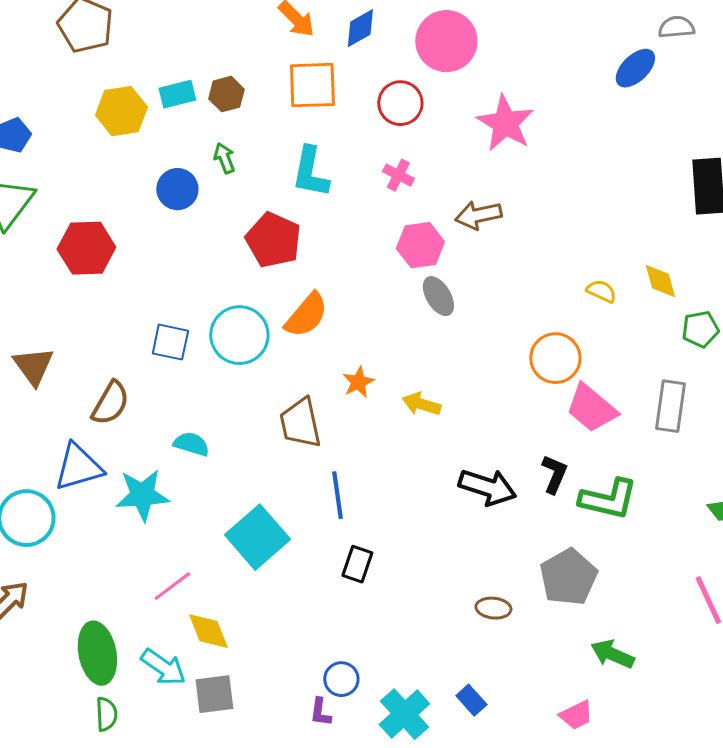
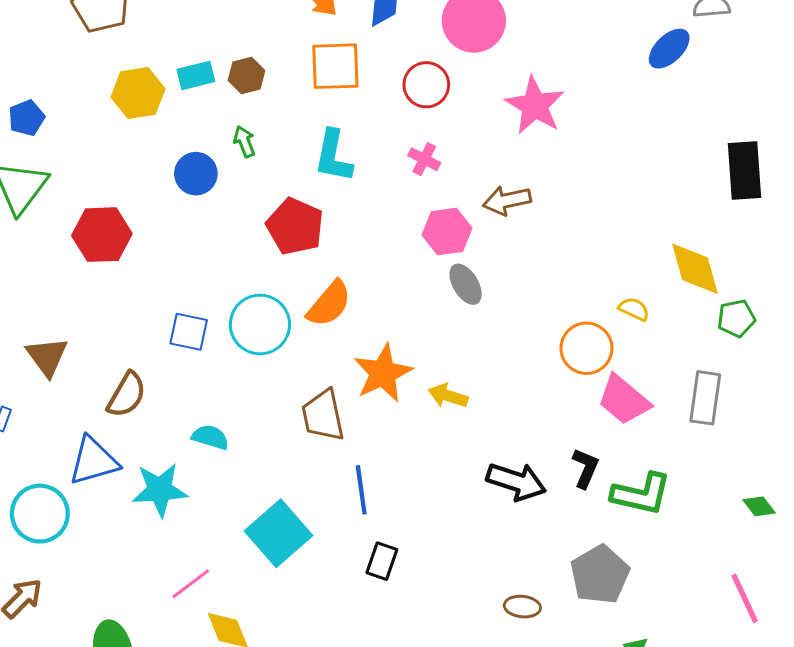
yellow diamond: (660, 281) -> (695, 269), size x1.5
yellow semicircle: (601, 291) -> (634, 309), moved
orange star: (358, 382) -> (383, 373), size x1.8

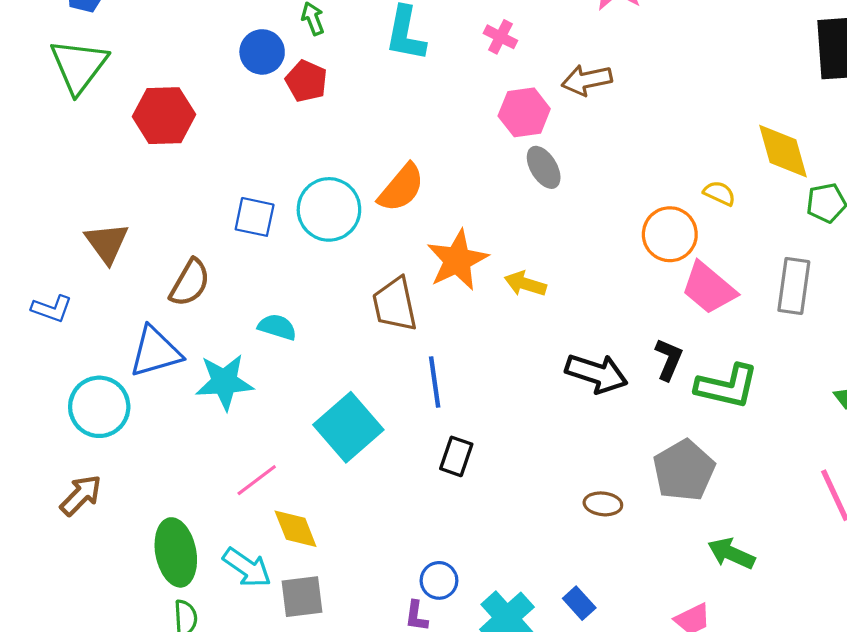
red pentagon: (295, 226) -> (306, 81), moved, size x0.7

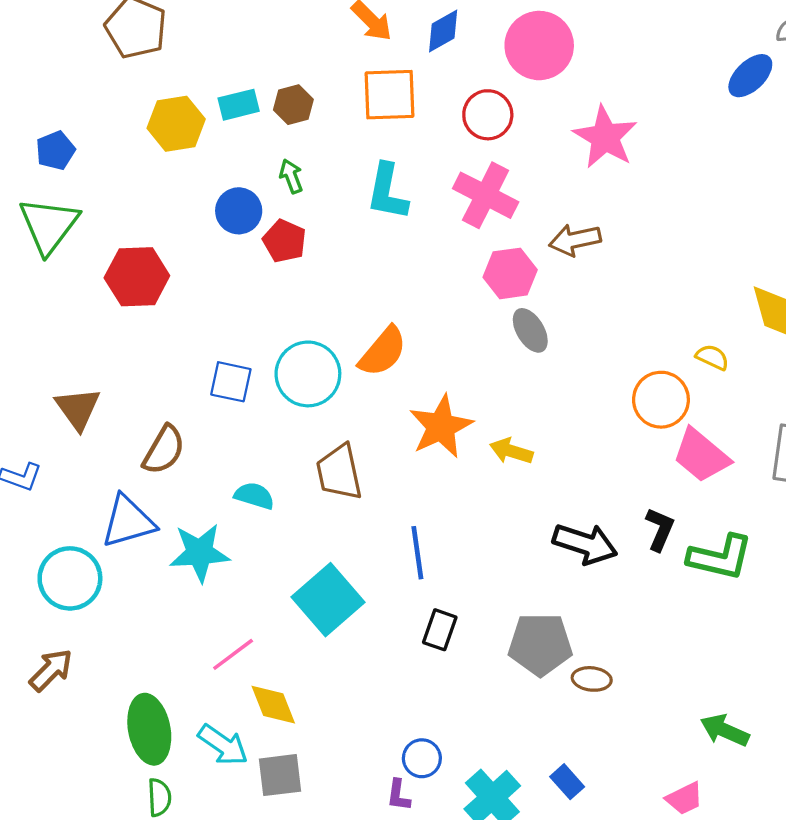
pink cross: (500, 37) -> (486, 195), size x1.8
brown trapezoid: (395, 304) -> (339, 472), moved
gray pentagon: (684, 470) -> (540, 644), moved, turned 30

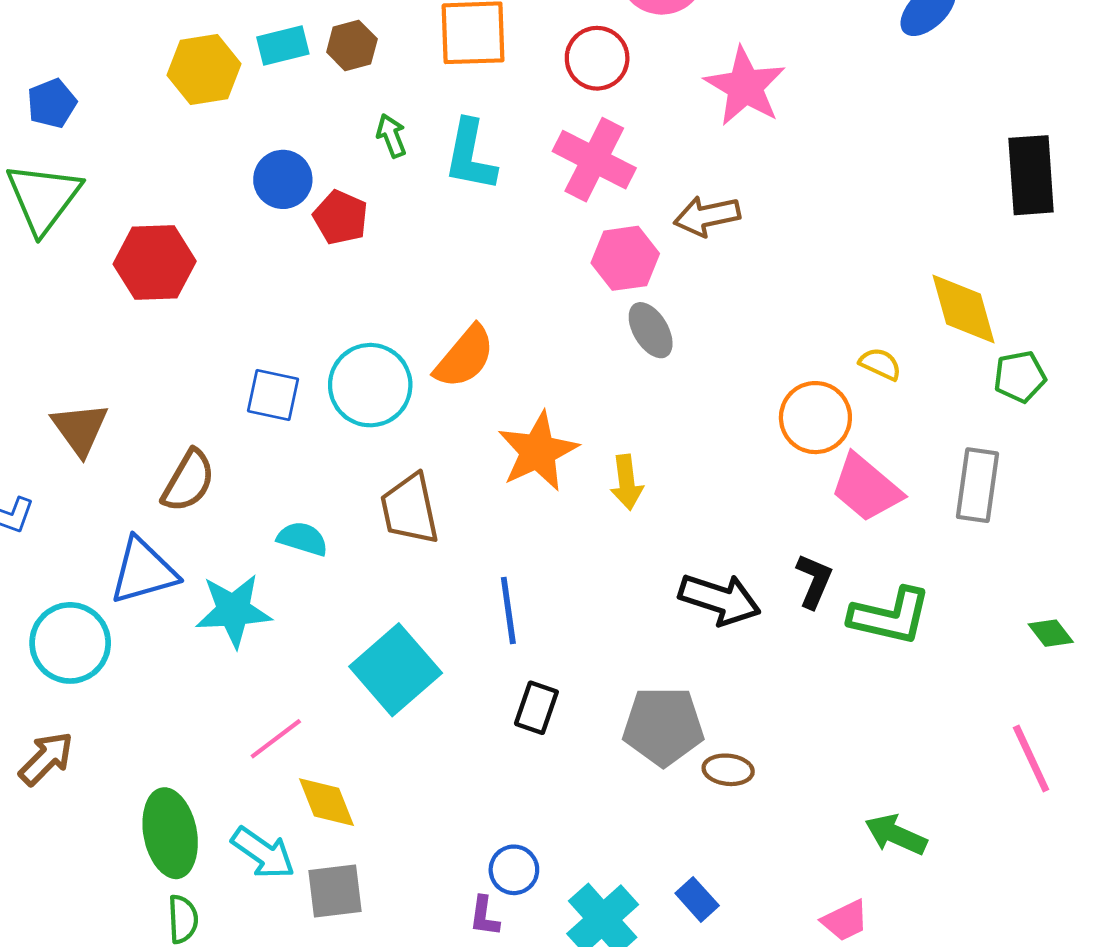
green arrow: (291, 176) -> (391, 136), moved
yellow arrow: (511, 451) -> (627, 482), turned -114

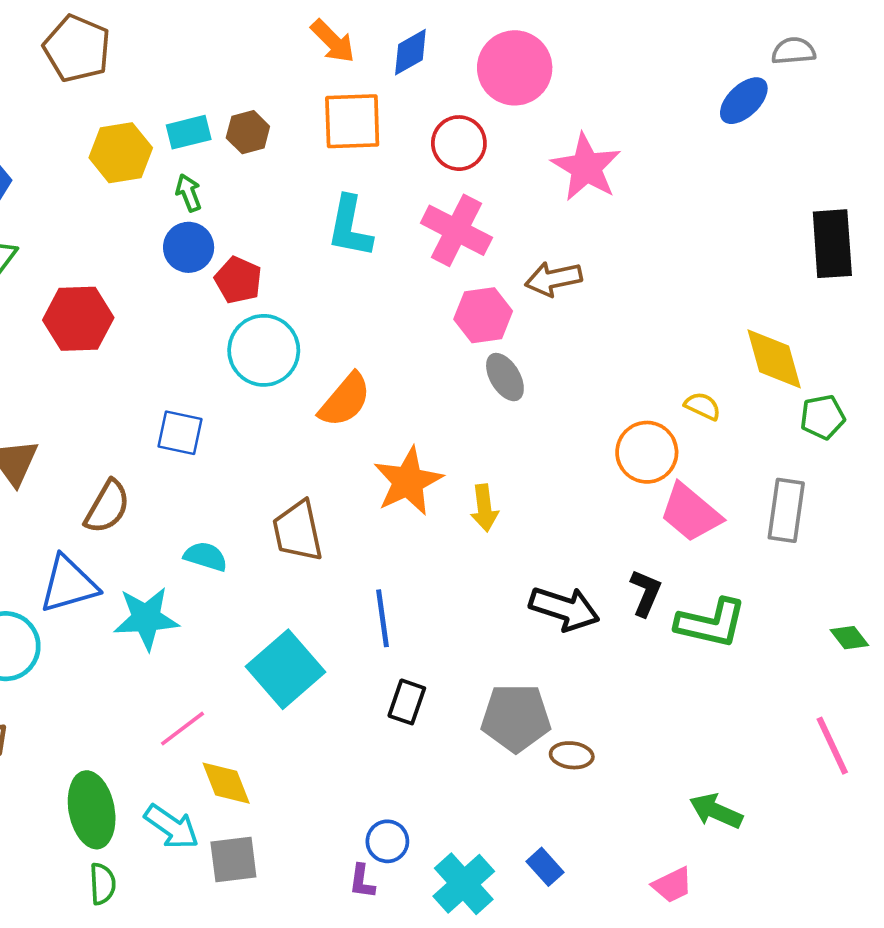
green arrow: (391, 136) -> (189, 193), moved
cyan circle: (370, 385) -> (264, 350), moved

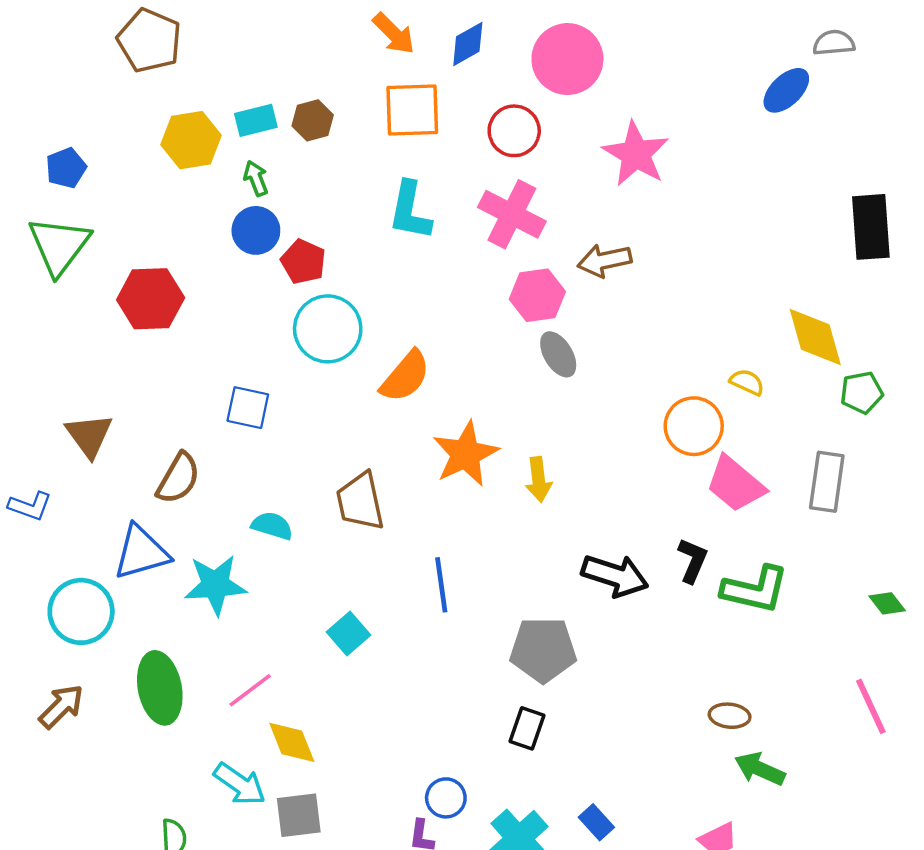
cyan square: (286, 669) -> (349, 633), size x0.6
black rectangle: (407, 702) -> (527, 728), moved
gray pentagon: (516, 718) -> (543, 650), moved
brown ellipse: (572, 755) -> (730, 716), moved
green ellipse: (92, 810) -> (160, 688), moved

